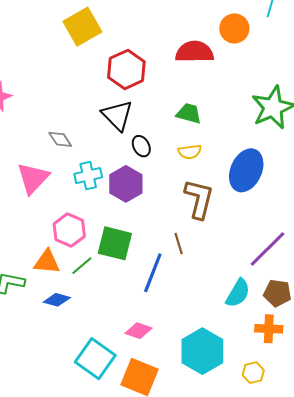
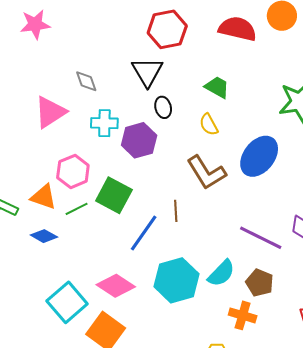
yellow semicircle: (190, 152) -> (209, 125), turned 55
brown L-shape: (199, 199) -> (206, 173), turned 120
purple line: (268, 249) -> (261, 238), turned 57
pink diamond: (138, 331) -> (116, 286), size x1.4
cyan hexagon: (202, 351) -> (177, 280), moved

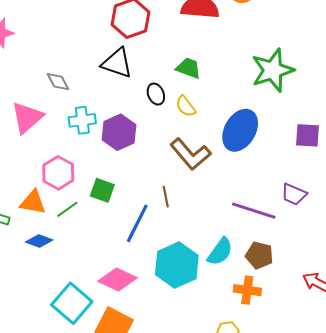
black triangle: (147, 72) -> (117, 63), turned -32
black ellipse: (163, 107) -> (156, 94), moved
green square: (114, 195) -> (102, 190), size x0.7

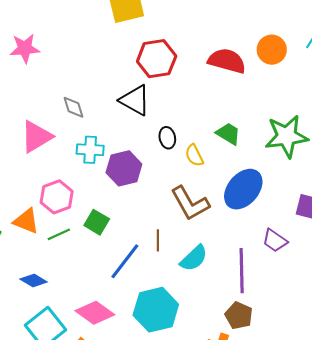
green trapezoid: (188, 68) -> (228, 134), moved
purple trapezoid: (294, 194) -> (275, 241), moved
purple line: (254, 211) -> (242, 271), turned 60
blue diamond: (39, 241) -> (34, 280), moved
cyan semicircle: (220, 252) -> (194, 258), moved

